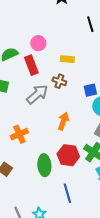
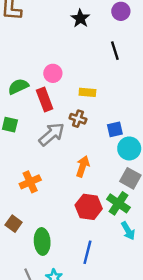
green ellipse: (44, 165) -> (42, 241), moved
blue line: (67, 193) -> (87, 252), turned 30

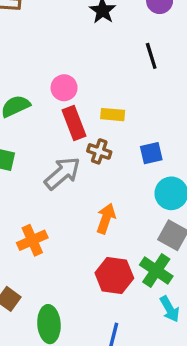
red rectangle: (45, 100) -> (74, 123), moved
blue square: (115, 129) -> (151, 153), moved

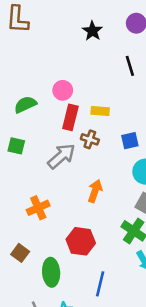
red rectangle: (74, 123) -> (70, 117), turned 35
red hexagon: (114, 275) -> (81, 241), moved

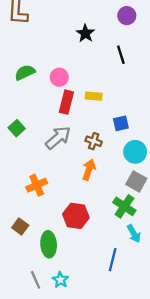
black star: (92, 31) -> (85, 33), moved
green semicircle: (25, 105) -> (25, 72), moved
brown cross: (90, 139) -> (94, 141), moved
green square: (16, 146) -> (17, 128), turned 35
blue line: (100, 284) -> (113, 260), moved

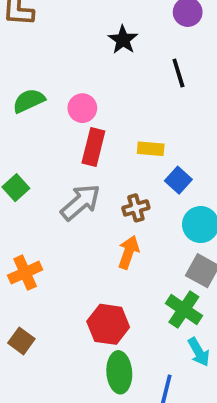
yellow rectangle: (94, 96) -> (151, 149), moved
blue square: (121, 123) -> (178, 180), turned -35
brown cross: (94, 141) -> (136, 208), turned -35
orange cross: (37, 185) -> (25, 273), moved
green ellipse: (49, 244) -> (119, 372), moved

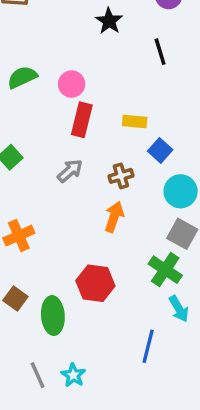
gray arrow: (80, 202) -> (70, 171), size x0.7
green ellipse: (119, 372) -> (53, 316), moved

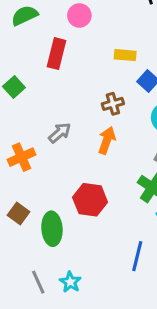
pink circle: (72, 84) -> (79, 15), moved
red rectangle: (82, 120) -> (57, 54), moved
gray arrow: (70, 171) -> (60, 133), moved

